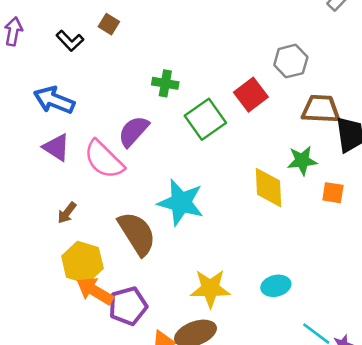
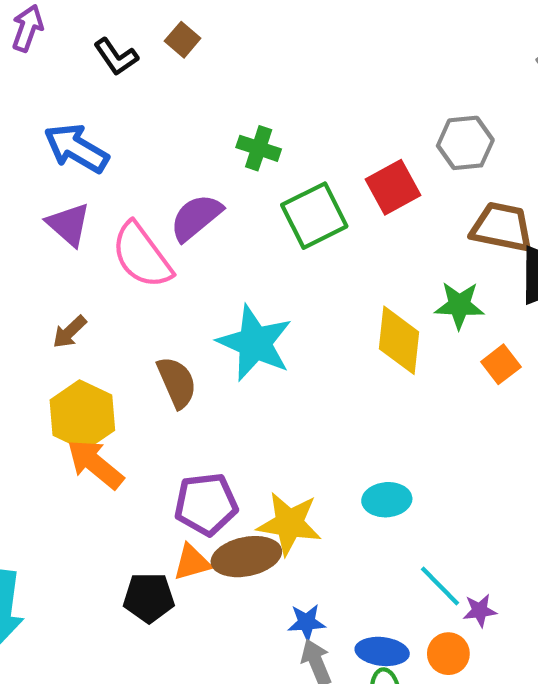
orange square: (333, 193) -> (501, 364), turned 35
brown semicircle: (137, 234) -> (177, 382), size x0.7
yellow star: (210, 288) -> (289, 524), moved
purple pentagon: (128, 306) -> (206, 504), moved

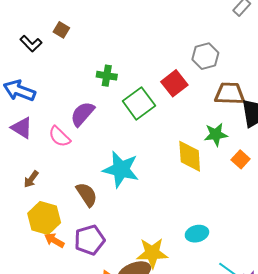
pink semicircle: (142, 255) -> (59, 137), size x0.7
orange arrow: (95, 464) -> (54, 240), size x0.7
purple pentagon: (206, 504) -> (90, 240), moved

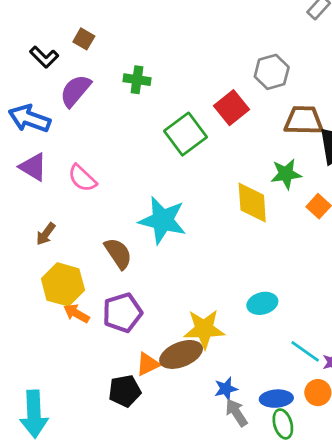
green cross: (107, 76) -> (137, 80), moved
purple semicircle: (82, 114) -> (75, 91), moved

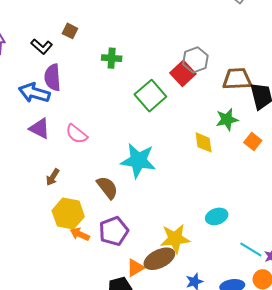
gray hexagon: (272, 72) -> (195, 60), moved
purple semicircle: (75, 91) -> (52, 77), moved, turned -40
yellow diamond: (252, 203) -> (204, 142), size x0.7

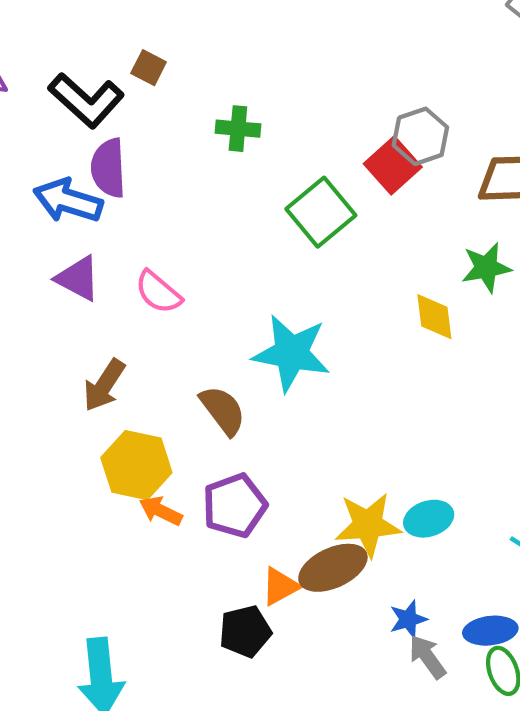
black L-shape: (42, 47) -> (86, 100), size x1.6
brown arrow: (53, 177) -> (104, 385), size x1.4
cyan ellipse: (217, 216) -> (429, 519), moved

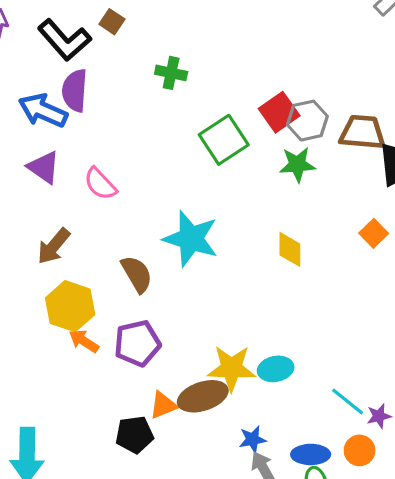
gray hexagon: (420, 136) -> (307, 121), moved
green star: (486, 268) -> (297, 164), moved
yellow diamond: (434, 317) -> (290, 249), moved

